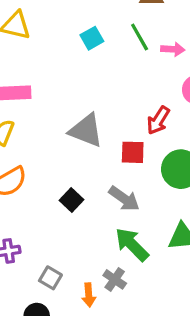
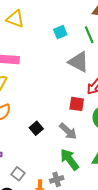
gray triangle: (86, 130) -> (79, 62), moved
gray cross: (115, 279) -> (57, 179), turned 32

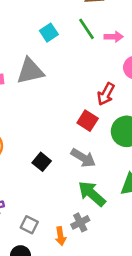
gray triangle: (79, 62) -> (30, 71), moved, turned -30
red square: (77, 104) -> (88, 121), turned 35

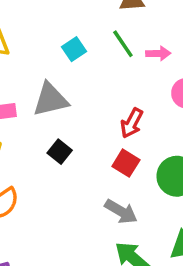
red arrow: (106, 94) -> (132, 123), moved
black square: (42, 162) -> (60, 152), moved

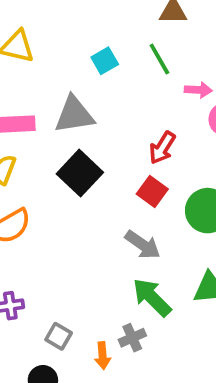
pink arrow: (158, 53) -> (198, 90), moved
black square: (60, 152) -> (80, 173), size x1.6

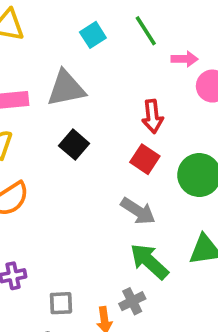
red arrow: (162, 148) -> (152, 116), turned -36
black square: (80, 173) -> (74, 145), size x0.7
gray square: (59, 336) -> (61, 303), turned -30

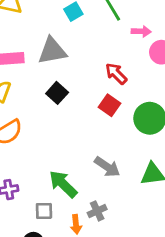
red arrow: (152, 116) -> (116, 74), turned 140
gray arrow: (138, 211) -> (107, 167), moved
green arrow: (149, 261) -> (63, 184), moved

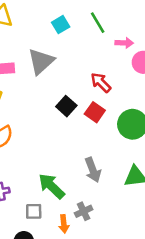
gray triangle: (52, 51) -> (41, 61), turned -32
black square: (57, 93) -> (66, 106), moved
gray arrow: (107, 167) -> (93, 170), turned 35

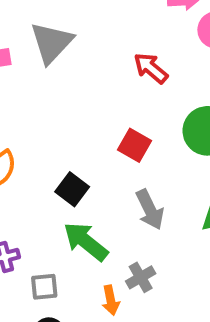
black square: (66, 106) -> (72, 189), moved
red square: (95, 112) -> (135, 145), moved
gray square: (34, 211) -> (44, 287), moved

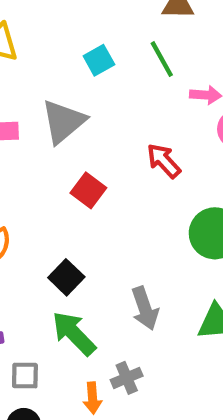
red square: (135, 145) -> (88, 190), moved

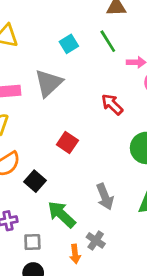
red square: (88, 190) -> (67, 142), moved
black square: (66, 277) -> (35, 181), moved
gray cross: (127, 378) -> (96, 240), turned -30

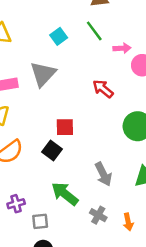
red square: (67, 142) -> (65, 127), turned -30
black square: (35, 181) -> (52, 150), moved
orange arrow: (75, 254) -> (128, 222), moved

